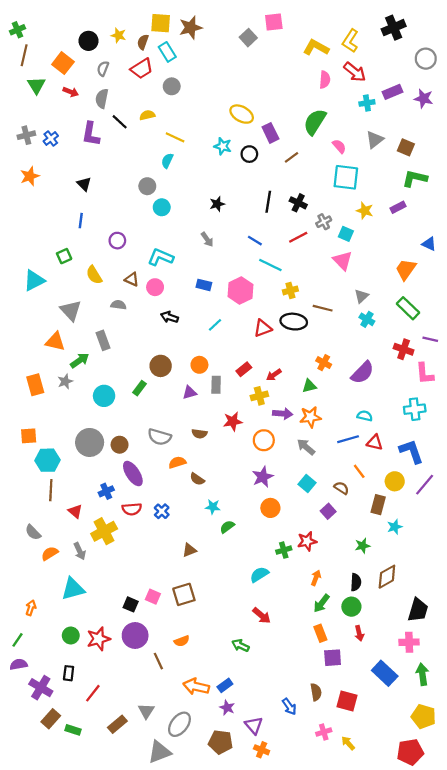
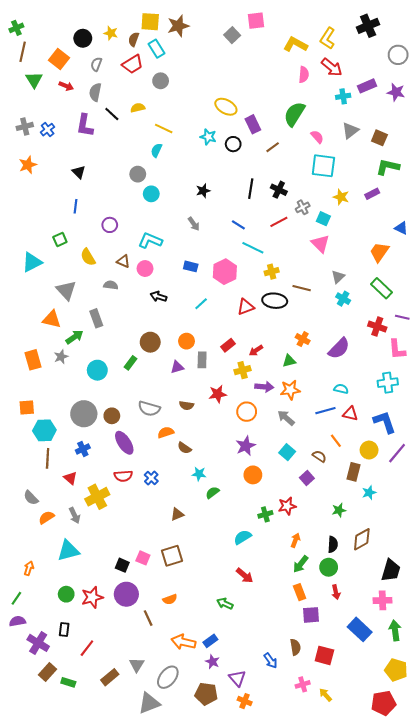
blue cross: (106, 491) -> (83, 449), moved

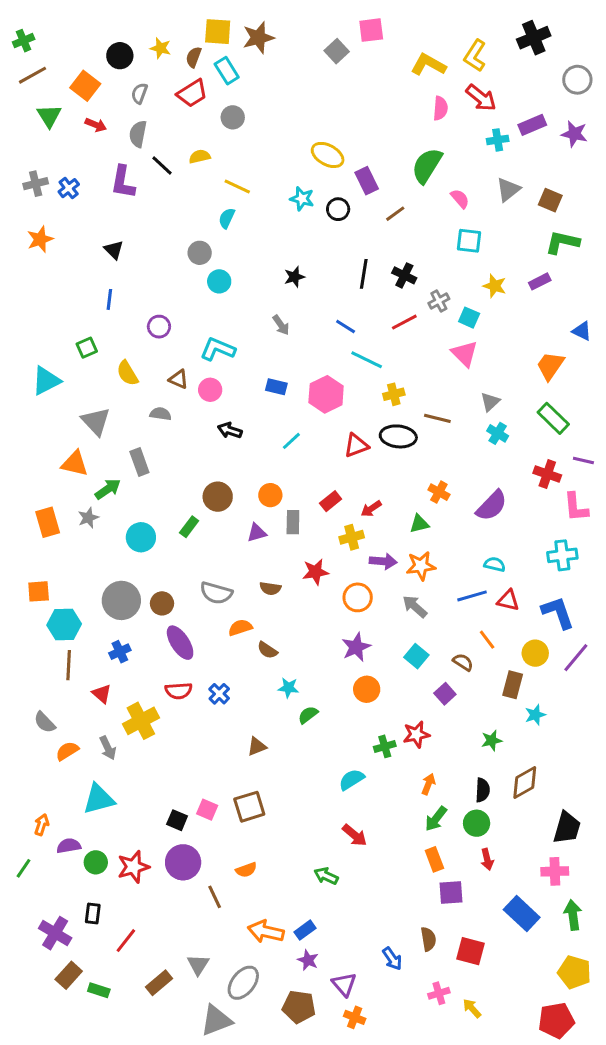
brown line: (23, 52) -> (33, 75), turned 48
cyan square: (323, 166) -> (469, 241), size x0.7
purple semicircle: (17, 621) -> (69, 846), moved

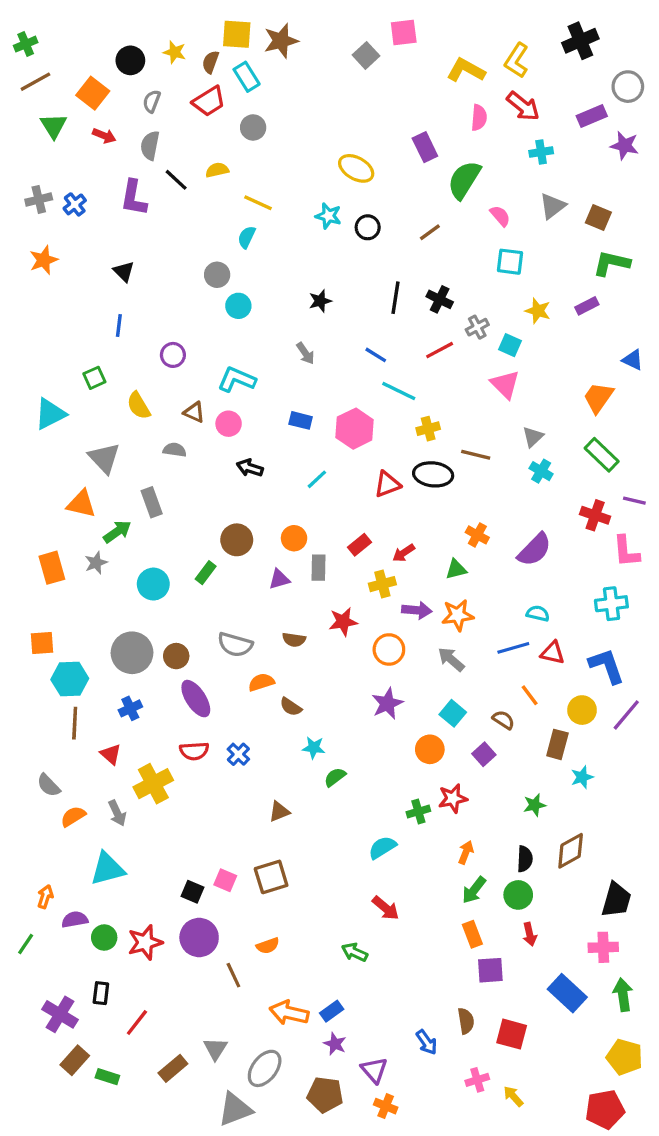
purple rectangle: (532, 125) -> (592, 116), moved
purple rectangle: (367, 181) -> (425, 147), moved
orange circle: (367, 689) -> (430, 749), moved

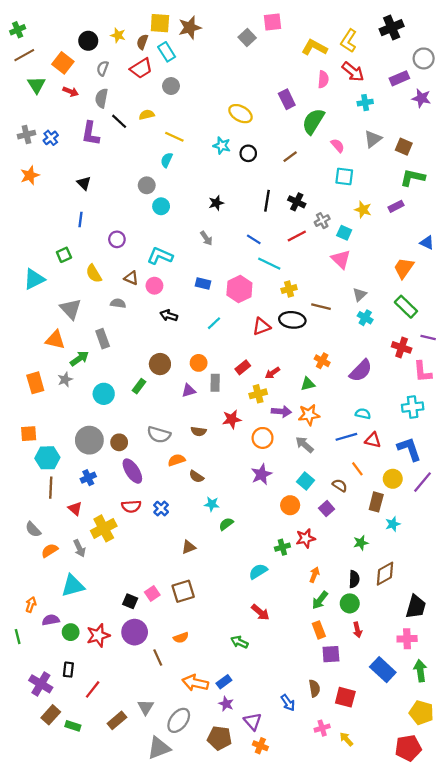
pink square: (225, 880) -> (152, 593), turned 32
green line: (26, 944) -> (18, 637), turned -48

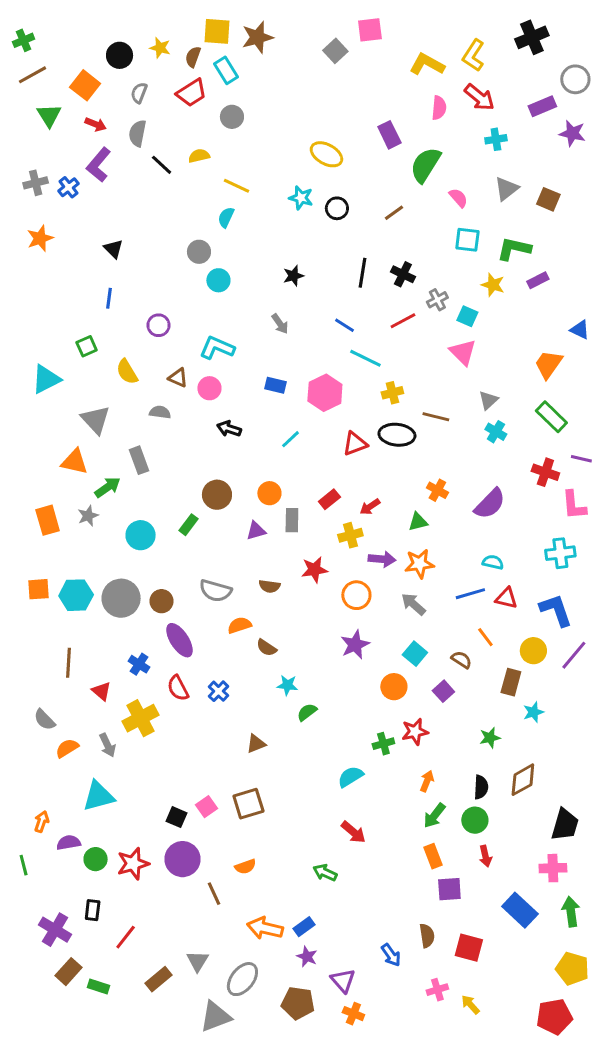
purple L-shape: (90, 133) -> (99, 165), moved, turned 30
green L-shape: (413, 178) -> (514, 249), moved
cyan hexagon: (47, 458) -> (76, 595), moved
blue cross: (88, 478) -> (139, 664), moved, turned -32
red semicircle: (131, 506) -> (178, 688), turned 66

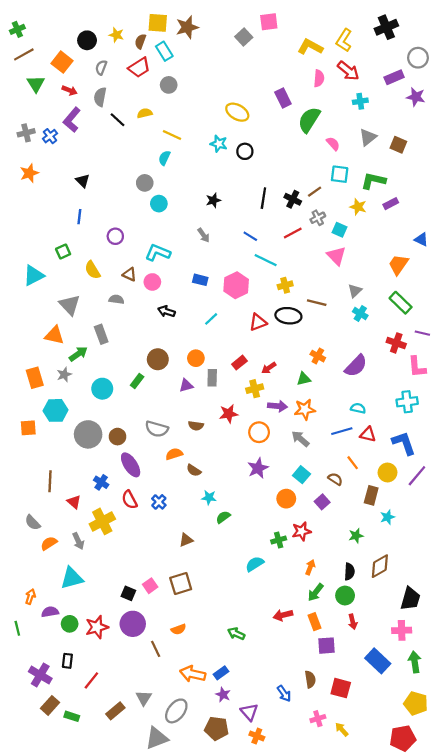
brown line: (394, 213) -> (315, 192), moved
cyan hexagon: (76, 595) -> (55, 410), moved
red arrow: (353, 832) -> (283, 615), moved, turned 126

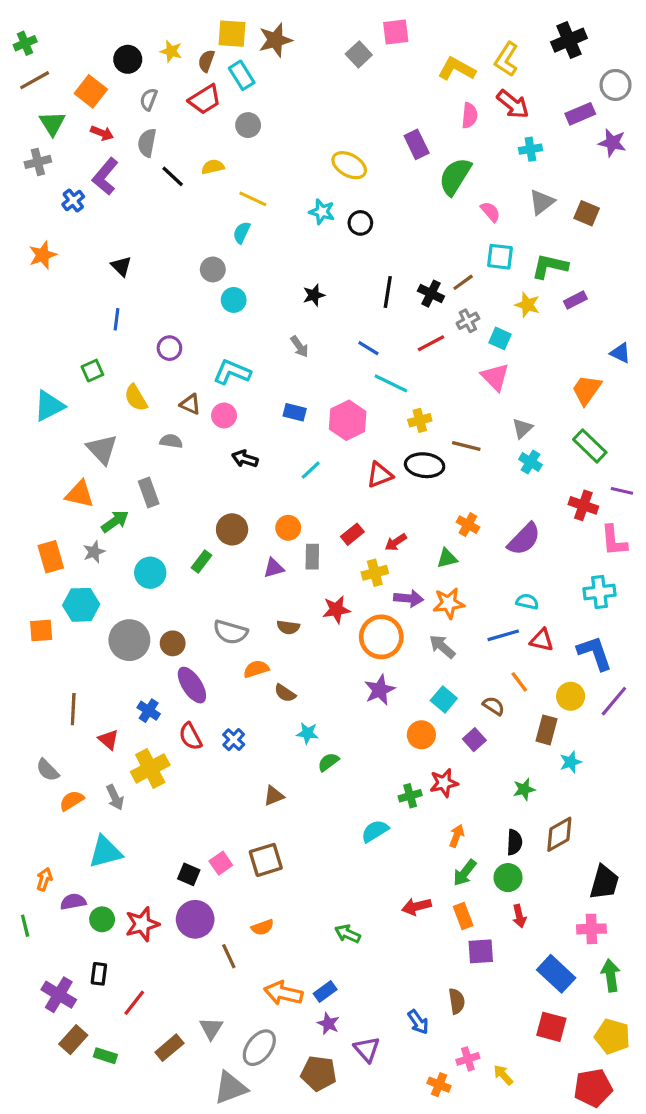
gray cross: (26, 133) -> (38, 162), moved
orange circle: (259, 432) -> (381, 637), size x1.4
red square: (341, 688) -> (551, 1027), moved
orange cross: (257, 736) -> (439, 1085), moved

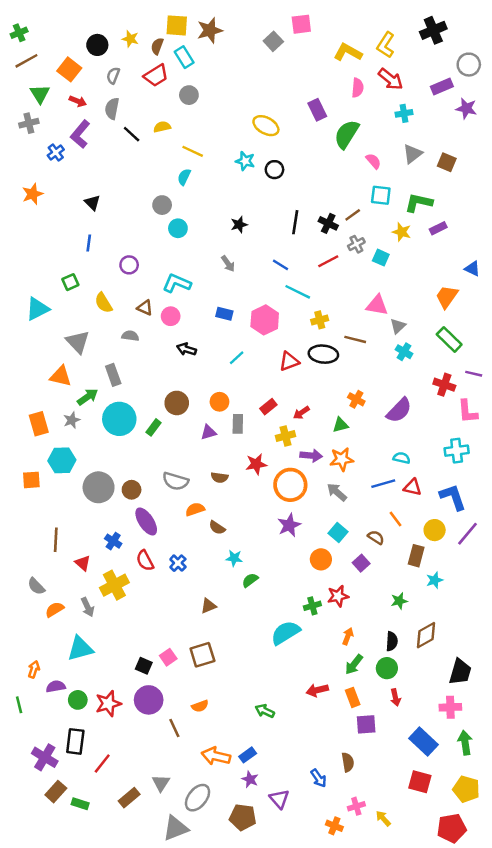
pink triangle: (495, 377) -> (377, 305), moved, turned -35
cyan circle: (150, 573) -> (119, 419), moved, size x1.4
cyan semicircle: (375, 831) -> (285, 633), size x1.4
black rectangle: (99, 974) -> (75, 741), size x1.5

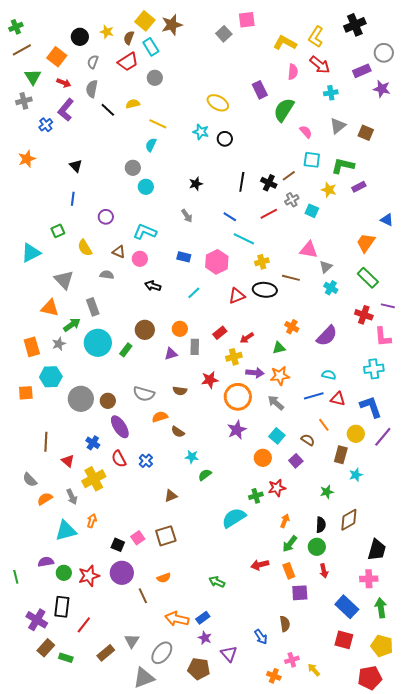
yellow square: (177, 25) -> (145, 21), turned 36
orange arrow: (34, 669) -> (92, 521), moved

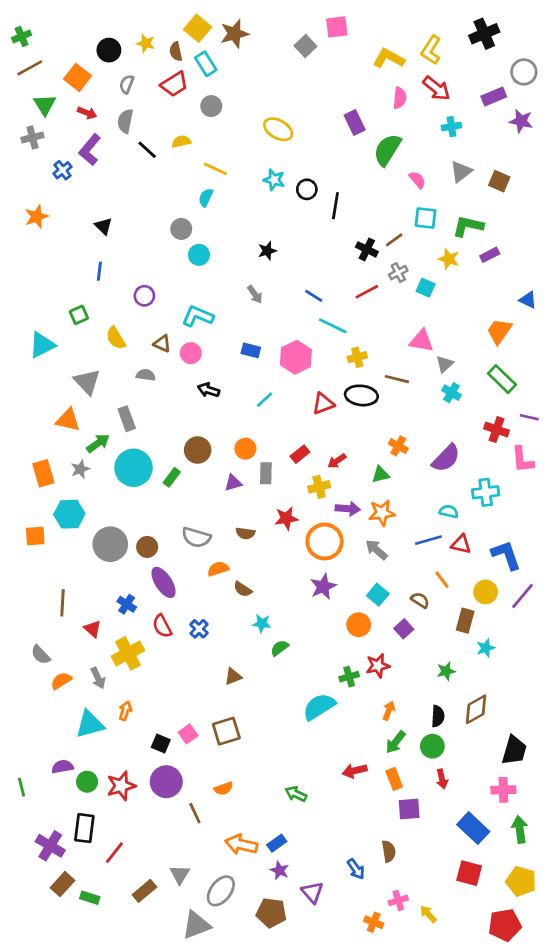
brown semicircle: (129, 38) -> (176, 51), turned -32
yellow ellipse: (218, 103) -> (278, 129), moved
black line: (242, 182) -> (335, 206), moved
cyan cross: (374, 369) -> (486, 492), moved

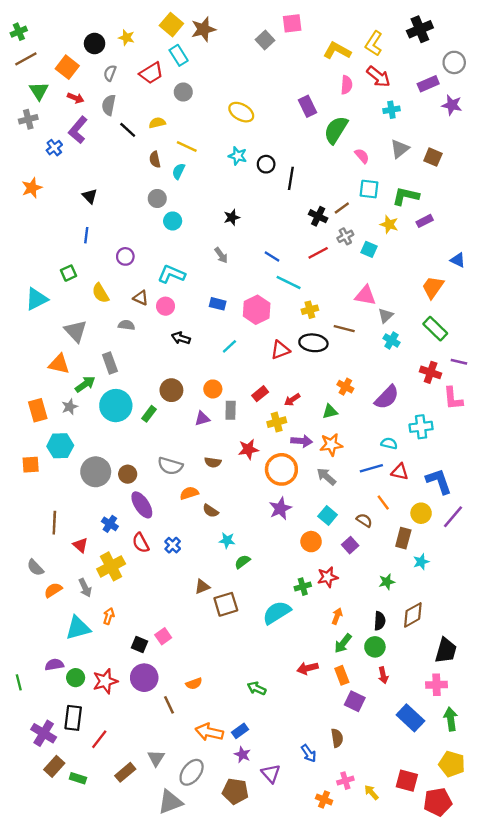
brown semicircle: (176, 51) -> (155, 159), moved
brown square: (226, 731) -> (226, 604), moved
purple square: (409, 809) -> (355, 701), turned 30
red square: (469, 873) -> (407, 781), moved

